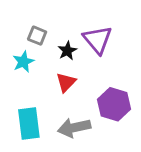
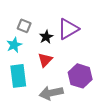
purple triangle: (98, 40) -> (68, 29), turned 40
cyan rectangle: (29, 123) -> (18, 76), moved

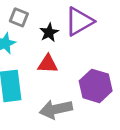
red triangle: (45, 60) -> (48, 64), turned 49

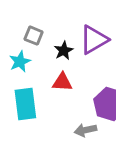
gray arrow: (56, 109) -> (86, 130), moved, size x0.7

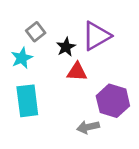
gray square: (34, 36) -> (36, 32), turned 30
red triangle: (62, 82) -> (77, 72), moved

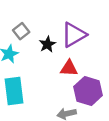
red triangle: (77, 72) -> (69, 68), moved

